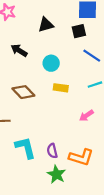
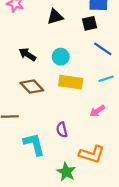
black arrow: (19, 50) -> (27, 54), moved
yellow rectangle: (61, 88) -> (71, 82), size x1.5
purple semicircle: (52, 151) -> (62, 130), moved

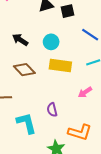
black square: (89, 23) -> (68, 11), moved

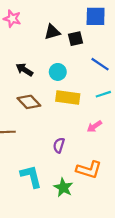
purple semicircle: (52, 110) -> (59, 145), turned 32
cyan L-shape: (26, 123) -> (31, 176), moved

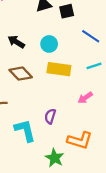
cyan L-shape: (31, 176) -> (25, 130), moved

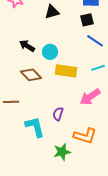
black square: (67, 11) -> (87, 20), moved
cyan circle: (49, 44) -> (50, 52), moved
pink arrow: (85, 98) -> (90, 97), size x1.5
green star: (55, 158) -> (62, 152), turned 30

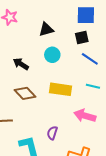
cyan circle: (50, 52) -> (52, 55), moved
cyan line: (98, 68) -> (93, 86), turned 32
pink arrow: (90, 97) -> (85, 116), turned 50

